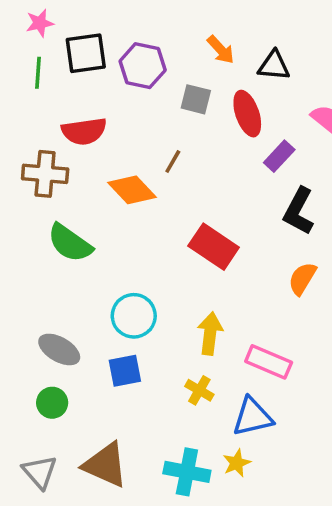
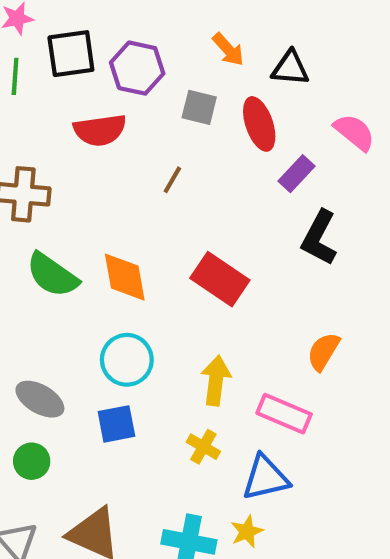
red semicircle: (84, 131) -> (100, 130), moved
orange diamond: (132, 190) -> (125, 277), moved, turned 33
orange semicircle: (302, 279) -> (323, 352), moved

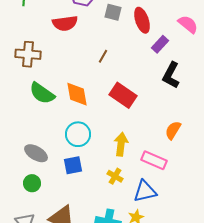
brown line: (172, 180) -> (103, 56), moved

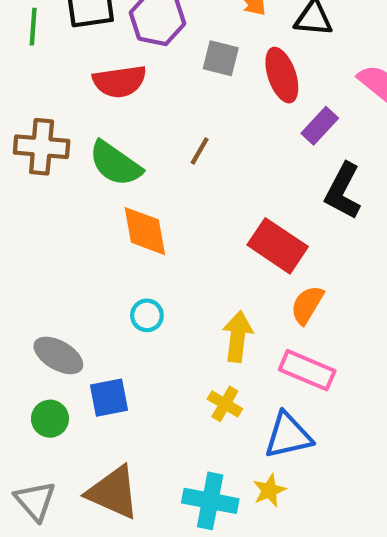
green semicircle: (42, 93) -> (115, 164), moved
red rectangle: (123, 95) -> (278, 246), moved
orange semicircle: (173, 130) -> (307, 305), moved
cyan circle: (78, 134) -> (147, 315), size x0.6
blue square: (73, 165) -> (109, 398), moved

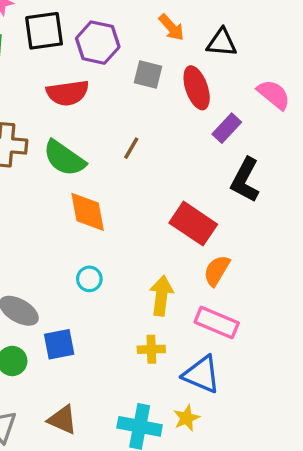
yellow cross: (225, 404) -> (151, 349), turned -32
blue triangle: (288, 436) -> (202, 374), turned 36
brown triangle: (113, 492) -> (62, 420), size x0.7

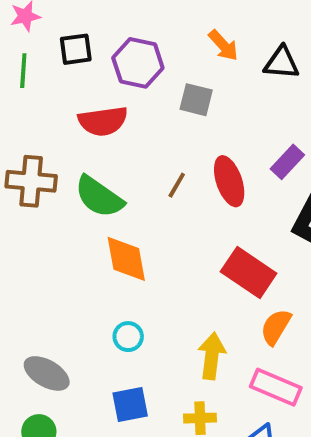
black square: (44, 31) -> (76, 49), size x0.7
red ellipse: (197, 88) -> (229, 181), moved
blue square: (59, 344) -> (130, 405), moved

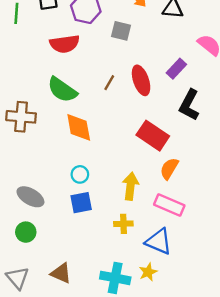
brown cross: (31, 181) -> (21, 117), moved
blue square: (130, 405) -> (81, 203), moved

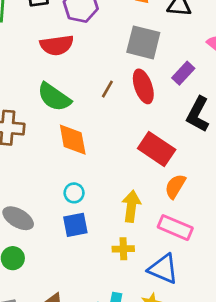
gray square: (121, 31) -> (143, 42), moved, size x1.5

